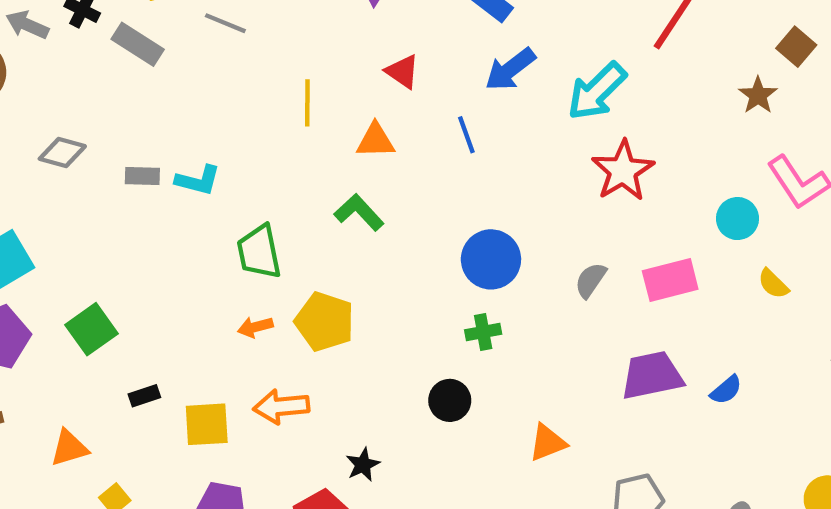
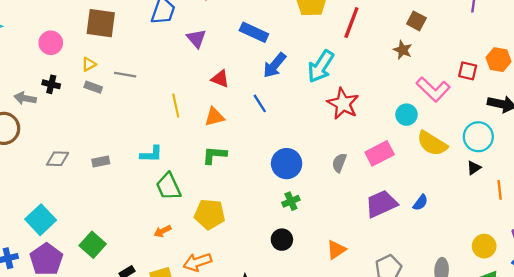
gray rectangle: (138, 44) -> (93, 87), moved, size x0.7
cyan L-shape: (198, 180) -> (151, 154), moved
green L-shape: (359, 212) -> (214, 155), turned -30
yellow semicircle: (773, 284) -> (432, 143), size x1.8
orange arrow: (255, 327) -> (163, 231), moved

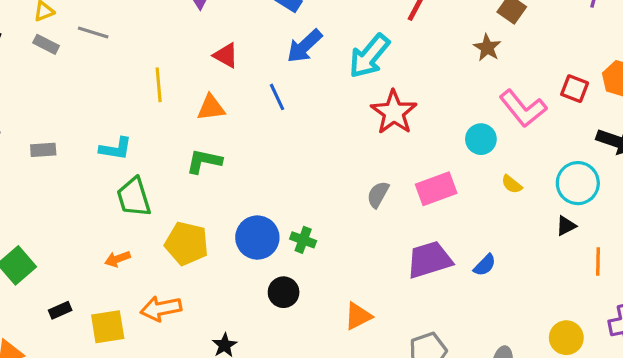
yellow semicircle: (432, 143) -> (512, 184), size x0.5
blue circle: (287, 164) -> (257, 238), moved
green cross: (291, 201) -> (303, 240), turned 36

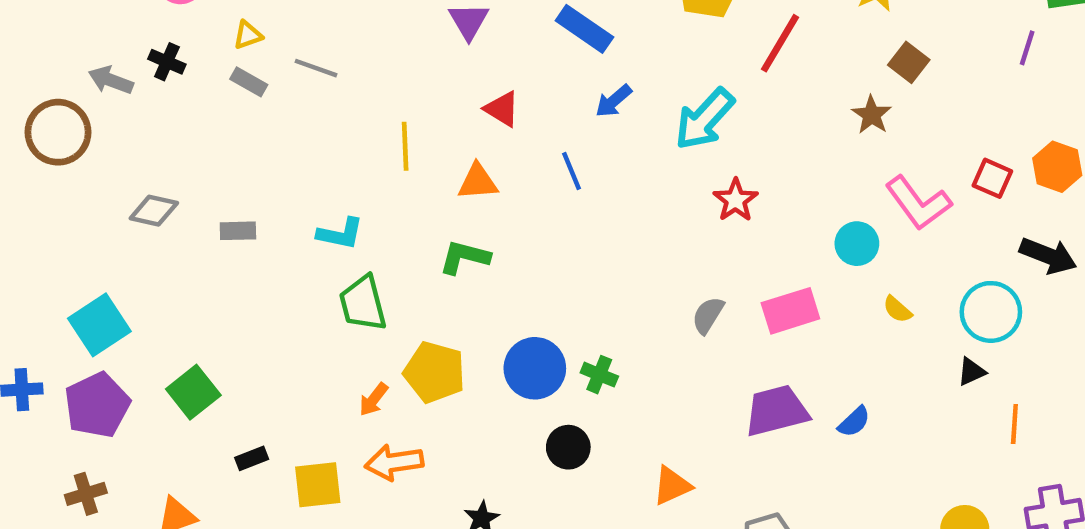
blue arrow: (304, 46) -> (614, 101), size x0.7
red star: (394, 112) -> (736, 200), size x0.7
orange arrow: (118, 259) -> (374, 399), moved, turned -35

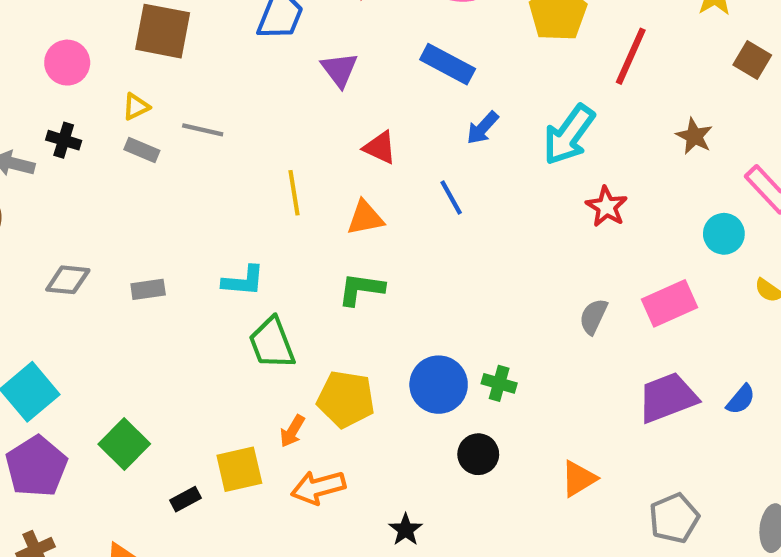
brown star: (872, 115) -> (694, 136), moved
yellow square: (318, 485) -> (239, 469), moved

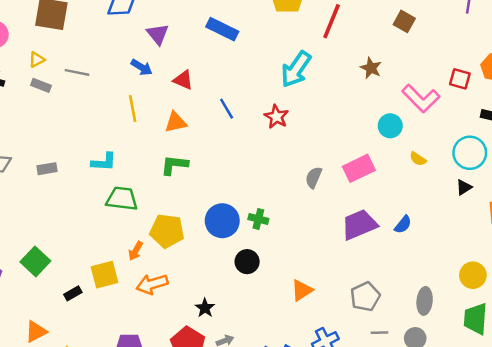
blue arrow: (483, 128) -> (142, 67), moved, turned -100
red star: (607, 207) -> (276, 117), moved
green trapezoid: (272, 343) -> (122, 199), turned 120
orange triangle: (579, 479) -> (302, 290), moved

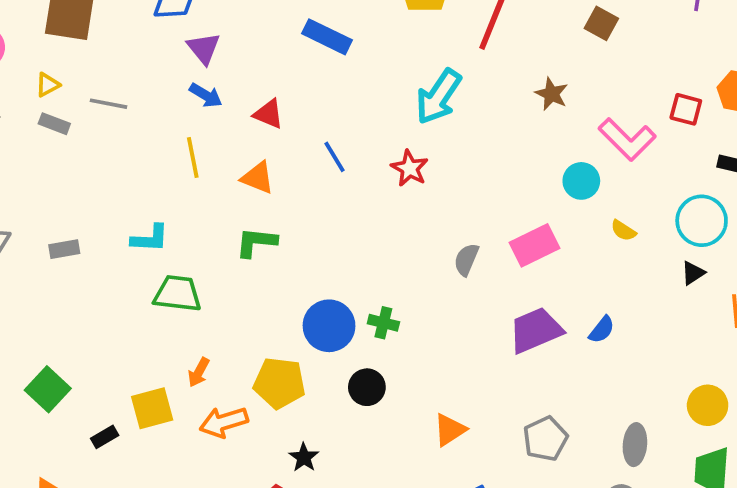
purple triangle: (158, 34) -> (204, 48), moved
orange triangle: (176, 122) -> (258, 178), turned 35
yellow pentagon: (167, 231) -> (279, 383), moved

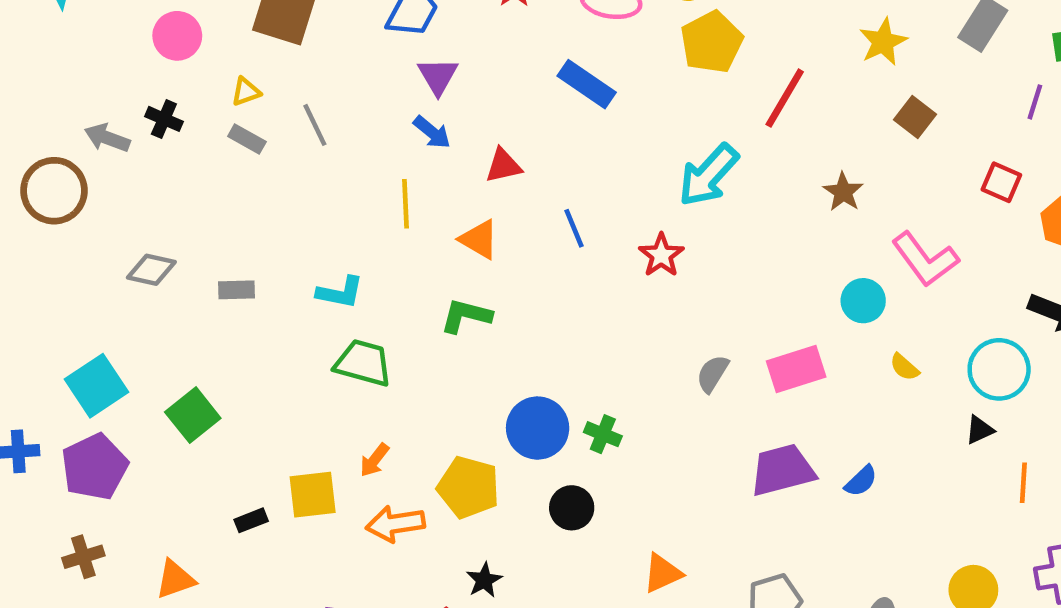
gray line: (109, 104) -> (315, 125), turned 45
red square: (686, 109) -> (1001, 182), moved
red triangle: (269, 114) -> (503, 166), turned -44
green square: (48, 389) -> (193, 415), moved

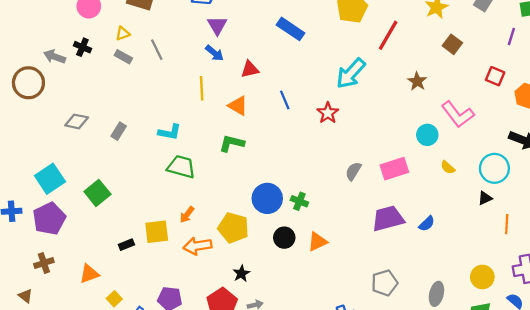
gray rectangle: (236, 290) -> (119, 131), turned -56
orange triangle: (663, 573) -> (318, 242), moved

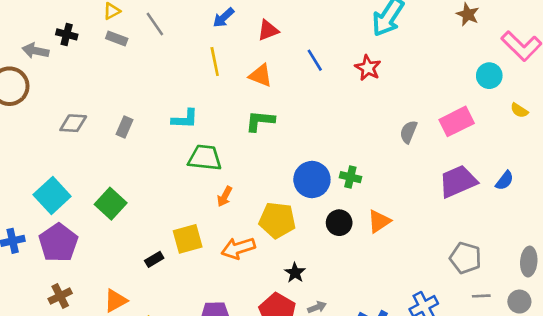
blue arrow: (215, 53) -> (224, 18), turned 108
orange arrow: (187, 215) -> (225, 197), moved
gray pentagon: (384, 283) -> (465, 258), turned -30

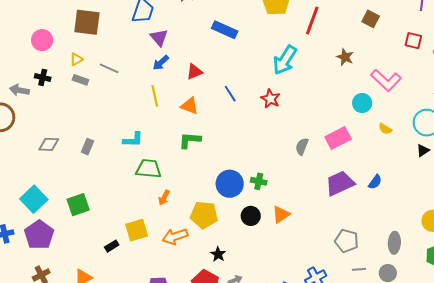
gray line: (155, 24) -> (109, 68), turned -30
green square: (111, 204) -> (78, 205), turned 30

